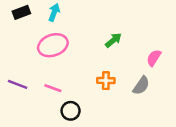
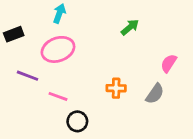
black rectangle: (21, 12) -> (14, 34), moved
green arrow: (113, 40) -> (130, 27), moved
purple line: (18, 84) -> (28, 76), moved

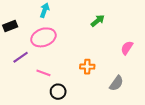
purple line: (28, 76) -> (21, 57), turned -56
gray semicircle: (155, 94) -> (116, 83), moved

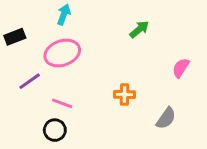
black circle: (58, 92) -> (55, 130), moved

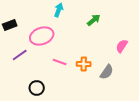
cyan arrow: (64, 14) -> (59, 10), moved
pink line: (62, 103) -> (60, 62), moved
gray semicircle: (166, 118) -> (107, 72), moved

